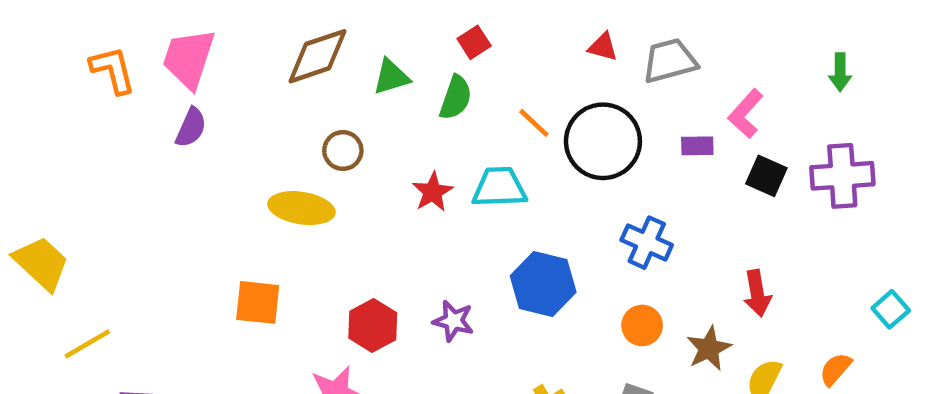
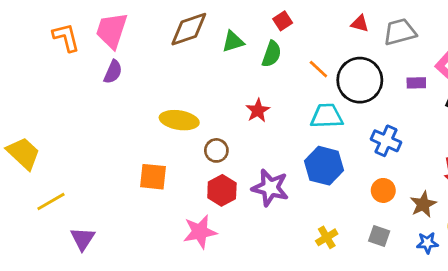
brown circle: (343, 151) -> (216, 150), moved
cyan trapezoid: (499, 187) -> (327, 116), moved
purple star: (453, 321) -> (270, 188), size x1.5

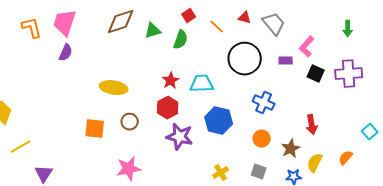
gray trapezoid: (400, 32) -> (274, 24), turned 65
orange line: (318, 69) -> (217, 27), moved
cyan trapezoid: (327, 116) -> (202, 84), moved
brown circle: (216, 150) -> (130, 122), moved
red hexagon: (222, 190) -> (168, 108), moved

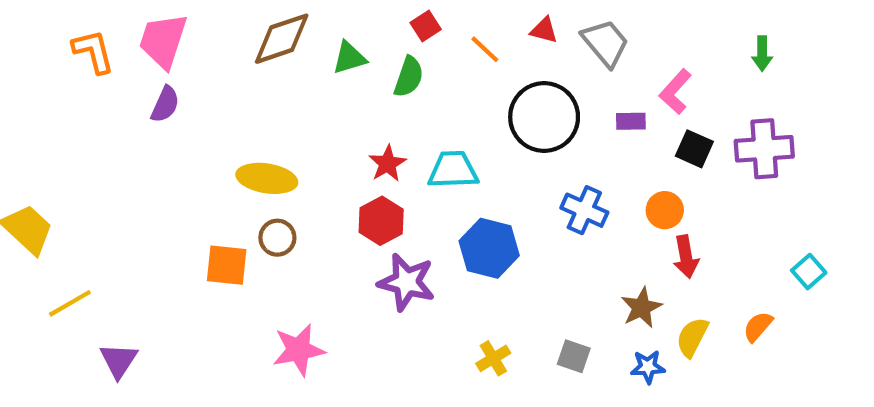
brown circle: (130, 122) -> (277, 238), moved
orange circle: (262, 139) -> (665, 210), moved

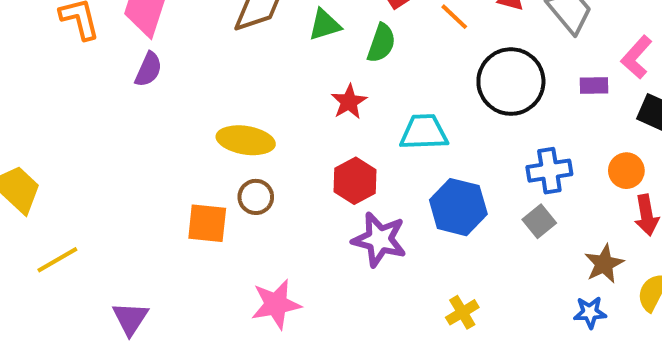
red star: (387, 164) -> (349, 102), moved
blue cross: (584, 210) -> (549, 171), turned -33
gray square: (574, 356) -> (539, 221), moved, turned 32
purple triangle: (119, 360) -> (130, 318), moved
blue star: (648, 367) -> (590, 312), moved

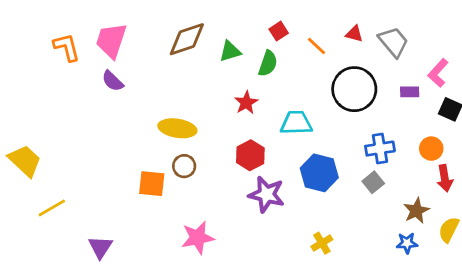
purple semicircle: (148, 69) -> (113, 81), turned 110

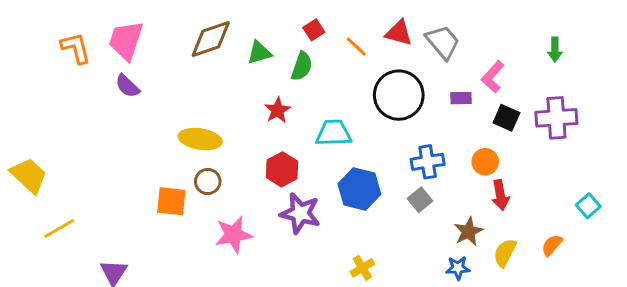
red triangle: (354, 34) -> (399, 33), size x1.4
pink star: (198, 238) -> (233, 235), moved

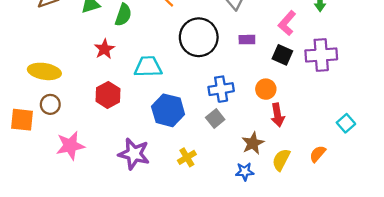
pink L-shape: (493, 77) -> (287, 23), moved
purple star: (300, 213) -> (134, 154), moved
yellow cross: (362, 268) -> (187, 157), moved

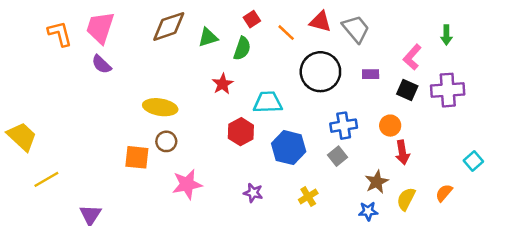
red hexagon: (108, 95) -> (241, 132), moved
purple star: (134, 154) -> (253, 193), size x0.6

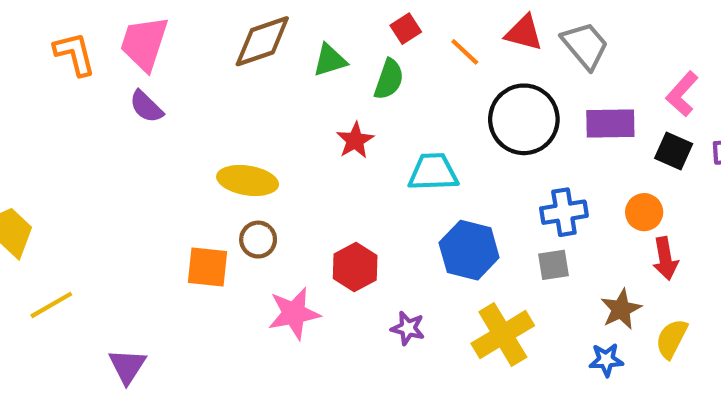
purple rectangle: (371, 74) -> (610, 124), size x1.6
red hexagon: (241, 132) -> (355, 267), moved
gray square: (338, 156) -> (553, 265), turned 30
yellow cross: (308, 196) -> (503, 334), size x1.8

